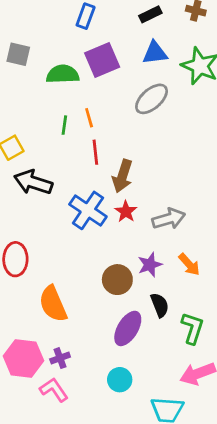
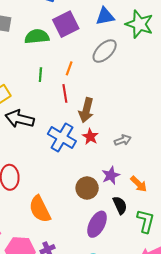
orange line: (89, 118) -> (69, 68), moved, turned 40
gray arrow: (169, 219) -> (123, 140), size x0.7
orange arrow: (189, 265) -> (139, 184), moved

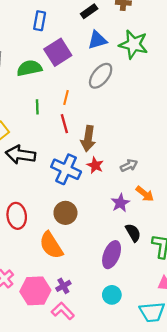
orange arrow: (139, 184) -> (145, 194), moved
brown circle: (87, 188) -> (65, 213), moved

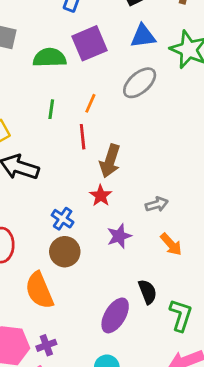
red star: (95, 165) -> (101, 196), moved
blue cross: (66, 169) -> (63, 219), moved, size x0.6
purple star: (120, 203) -> (119, 236), moved

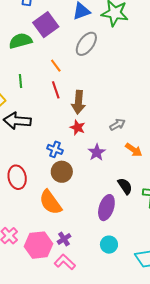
orange line: (90, 103) -> (56, 66), turned -48
green line: (51, 109) -> (20, 81), moved

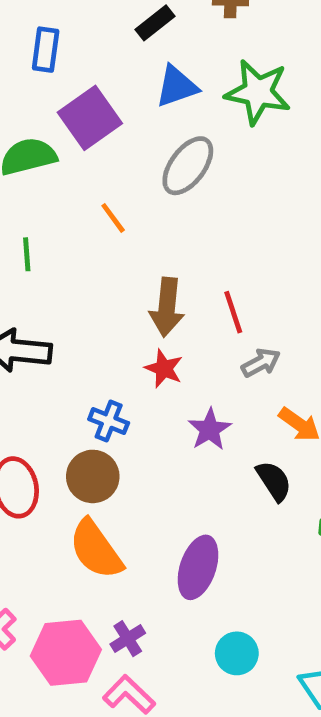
red line: (56, 90) -> (233, 312), moved
brown circle: (62, 172) -> (93, 476), moved
black semicircle: (125, 186) -> (274, 481), moved
purple ellipse: (106, 208) -> (198, 567), moved

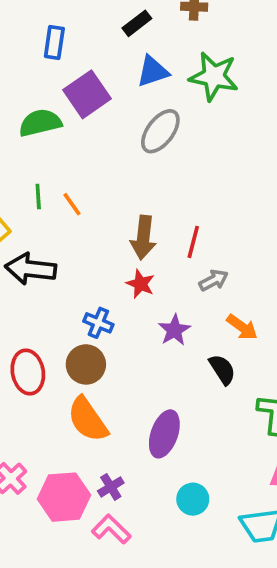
orange line: (113, 218) -> (72, 204), moved
red line: (233, 312) -> (193, 242), turned 32

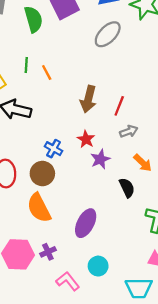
green semicircle: (40, 123) -> (33, 19), turned 80
red star: (140, 284) -> (86, 139), moved
pink L-shape: (111, 529) -> (68, 281), moved

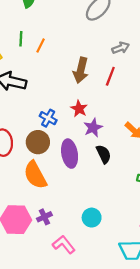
orange line: (47, 73) -> (41, 46), turned 56
gray arrow: (129, 131) -> (121, 48), moved
black semicircle: (127, 188) -> (104, 154), moved
purple ellipse: (86, 223) -> (70, 154), moved, turned -36
cyan circle: (98, 266) -> (92, 218), moved

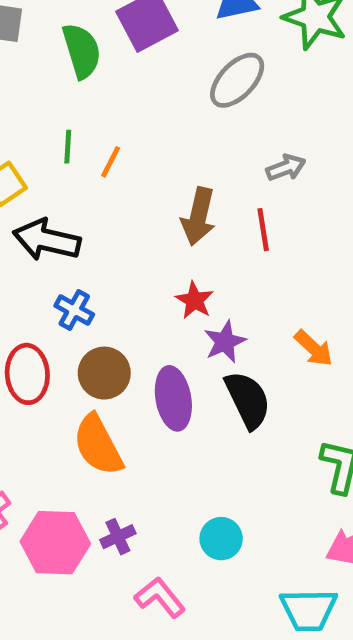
red line: (110, 76) -> (263, 230), turned -30
blue cross: (48, 118) -> (74, 310), moved
black semicircle: (104, 154) -> (248, 400), size x1.4

